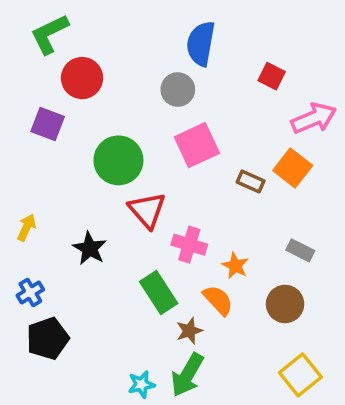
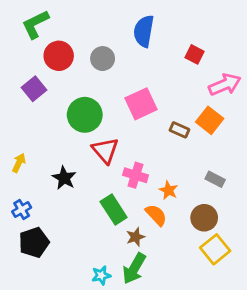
gray circle: (178, 90) -> (103, 59), moved
purple square: (48, 124) -> (34, 89), turned 30
yellow square: (300, 375) -> (215, 249), moved

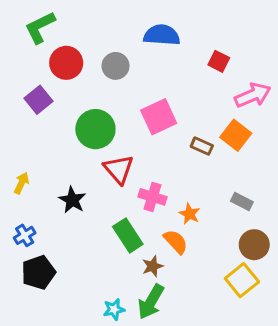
blue semicircle: (144, 31) -> (162, 35), turned 84
brown circle: (204, 218) -> (254, 245), moved

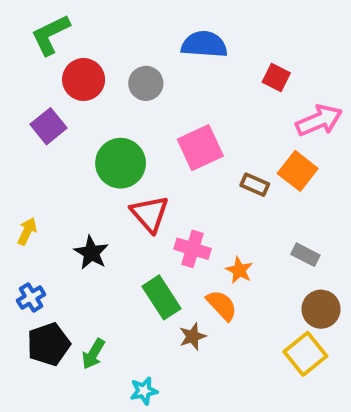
green arrow: (151, 302) -> (93, 354), moved, size x0.7

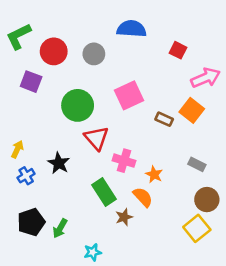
green L-shape: (50, 35) -> (19, 36), moved
purple square: (49, 126) -> (31, 82), turned -30
blue cross: (31, 297) -> (26, 176), moved

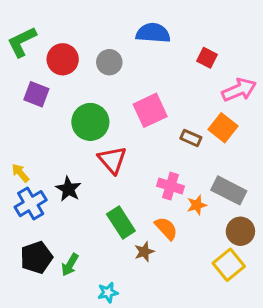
yellow arrow: (17, 149) -> (20, 173), turned -66
pink cross: (124, 161) -> (170, 186), moved
gray rectangle: (197, 164) -> (229, 190), size x1.6
orange star: (154, 174) -> (197, 205), moved, turned 30
blue cross: (26, 176) -> (31, 204), size x1.5

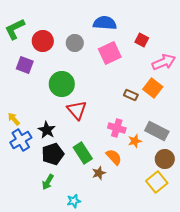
pink square: (150, 110) -> (110, 53), moved
black pentagon: (36, 257) -> (53, 154), moved

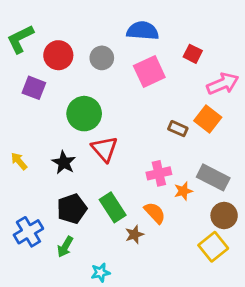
pink cross: (117, 128) -> (159, 173), turned -30
black star: (47, 130) -> (64, 163), moved
blue cross: (21, 140) -> (28, 232), moved

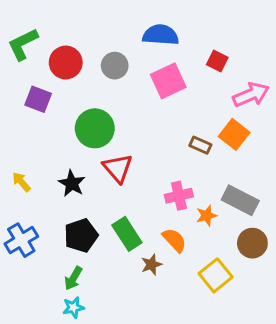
blue cross: (28, 232) -> (21, 240), moved
yellow square: (213, 247) -> (216, 275), moved
cyan star: (100, 273) -> (73, 307), moved

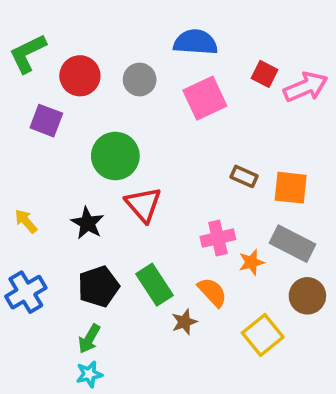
pink arrow: (251, 95) -> (306, 87), moved
orange square: (234, 134) -> (291, 188), moved, turned -32

